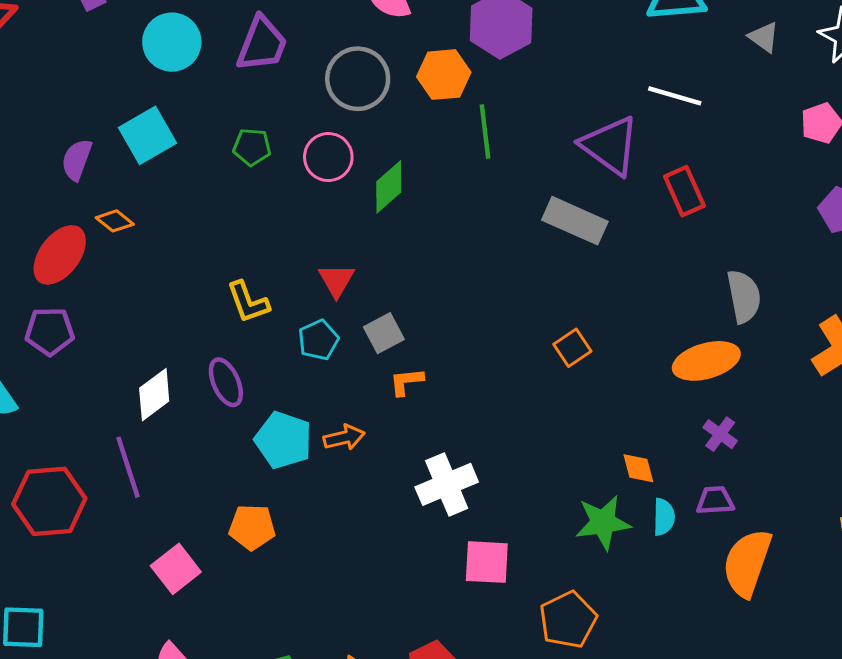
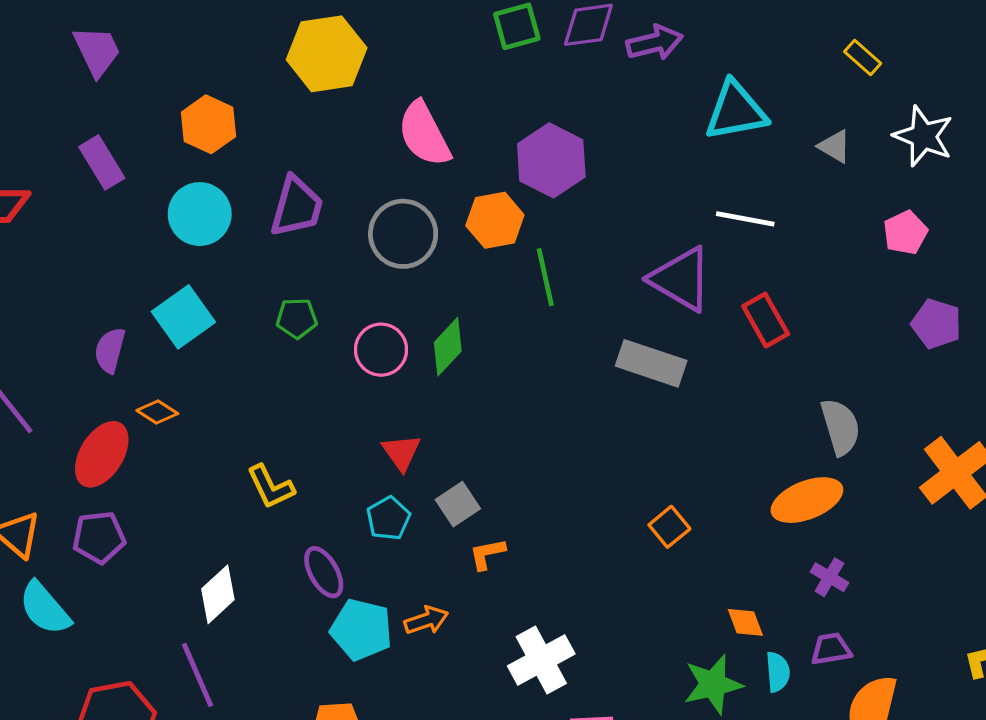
pink circle: (328, 157) -> (381, 350), moved
yellow L-shape: (248, 302) -> (271, 487), moved
orange square: (572, 348) -> (669, 527), moved
purple ellipse: (226, 382) -> (324, 572), moved

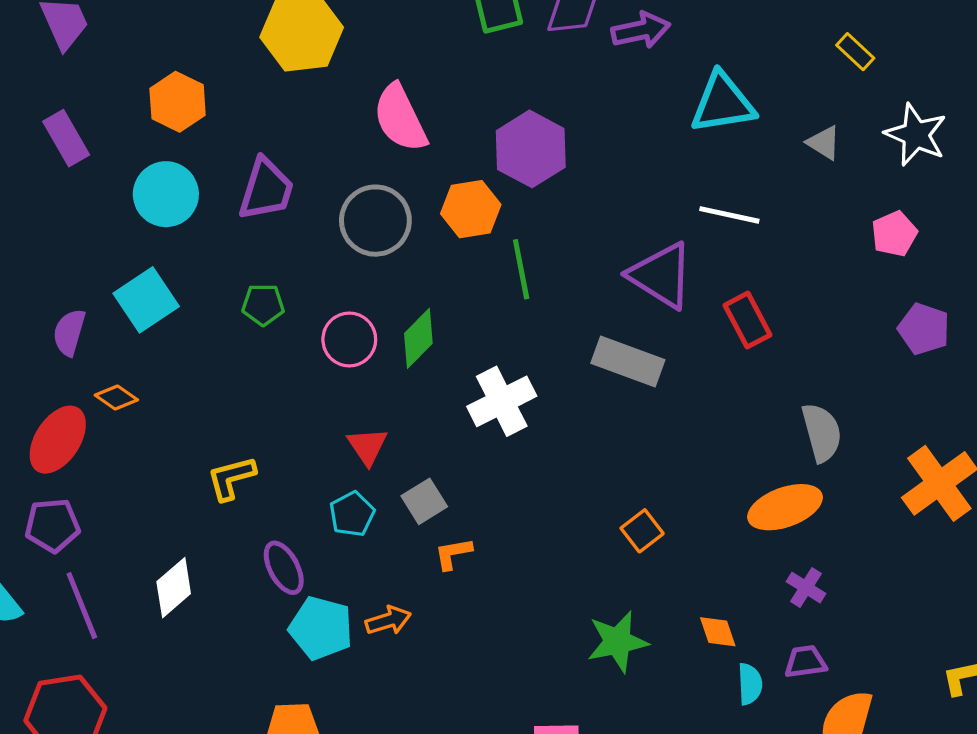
yellow L-shape: (271, 487) -> (231, 478), turned 99
white cross: (541, 660) -> (502, 401), moved
purple line: (197, 675) -> (82, 606), moved
green star: (713, 684) -> (618, 642), moved

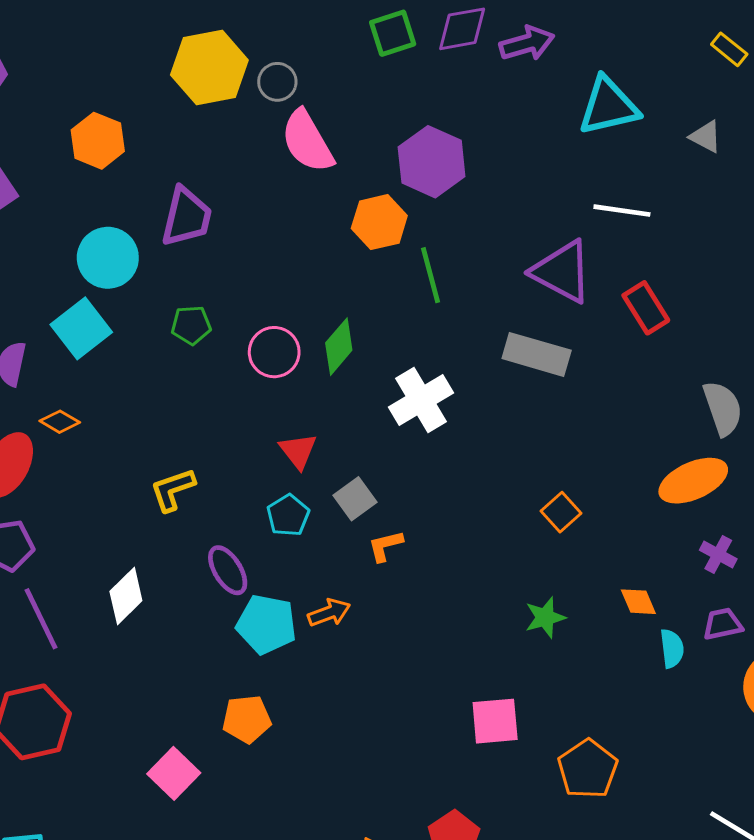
cyan circle: (166, 194) -> (108, 258), moved
gray circle: (375, 221) -> (277, 82), moved, size x0.6
green star: (618, 642) -> (545, 617), size x0.7

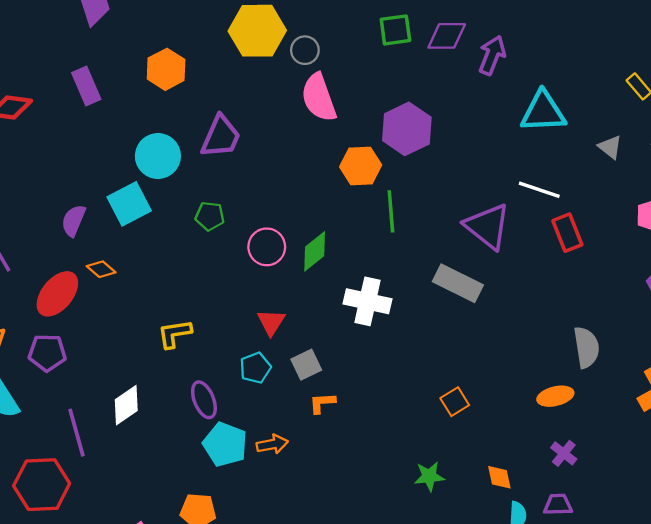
purple arrow: (527, 43) -> (492, 55), turned -63
red rectangle: (646, 308) -> (567, 233), moved
white cross: (421, 400) -> (367, 301), turned 33
orange ellipse: (693, 481) -> (555, 396), size x0.7
purple line: (41, 619) -> (76, 433), moved

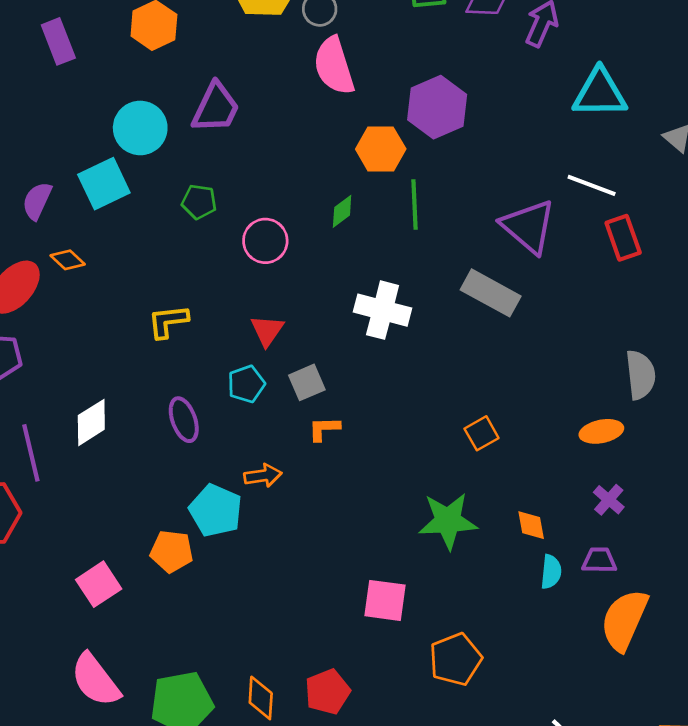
green diamond: (315, 251) -> (342, 211), moved, size x0.7
yellow L-shape: (174, 334) -> (168, 321), moved
cyan pentagon: (225, 444) -> (216, 510), moved
green star: (429, 476) -> (448, 521), size x1.6

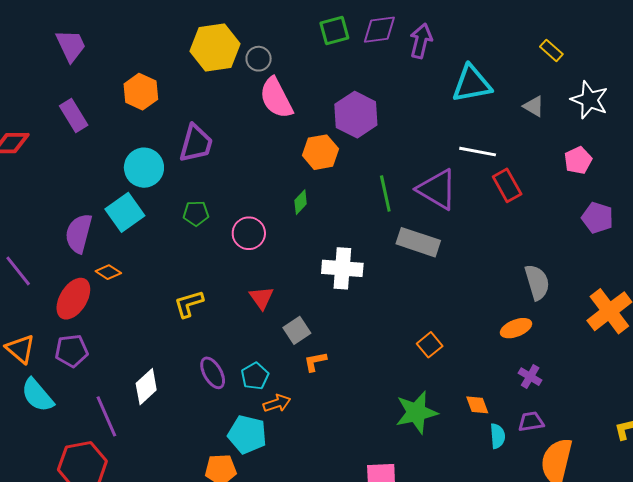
purple semicircle: (37, 201) -> (79, 233), size x1.4
green line: (414, 204) -> (385, 193), moved
cyan pentagon: (246, 384) -> (255, 376), moved

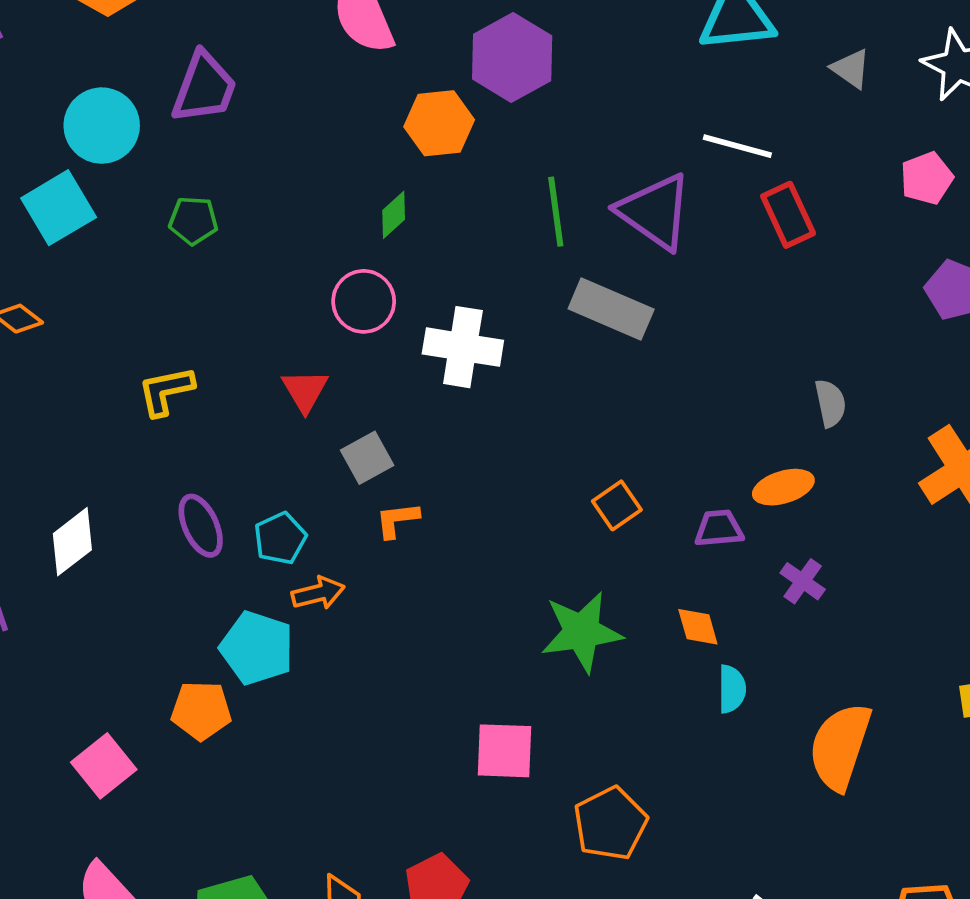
pink circle: (249, 233) -> (364, 301), moved
gray semicircle: (537, 282) -> (830, 403), size x0.7
purple trapezoid: (531, 422) -> (719, 528), moved

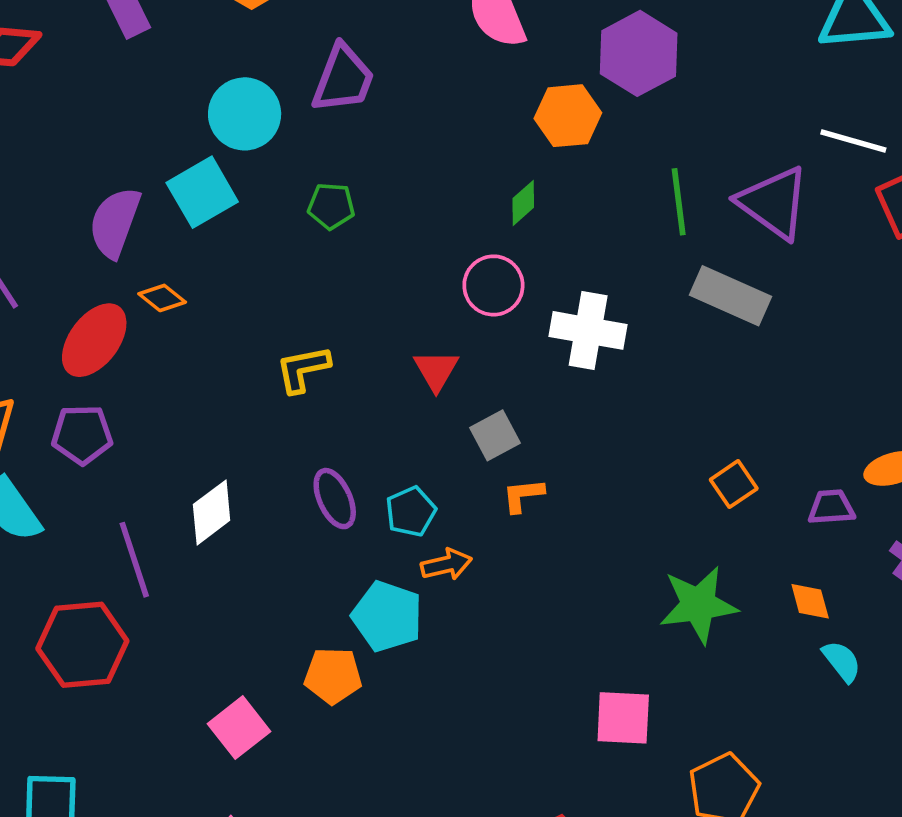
cyan semicircle: (732, 689) -> (842, 661), turned -39

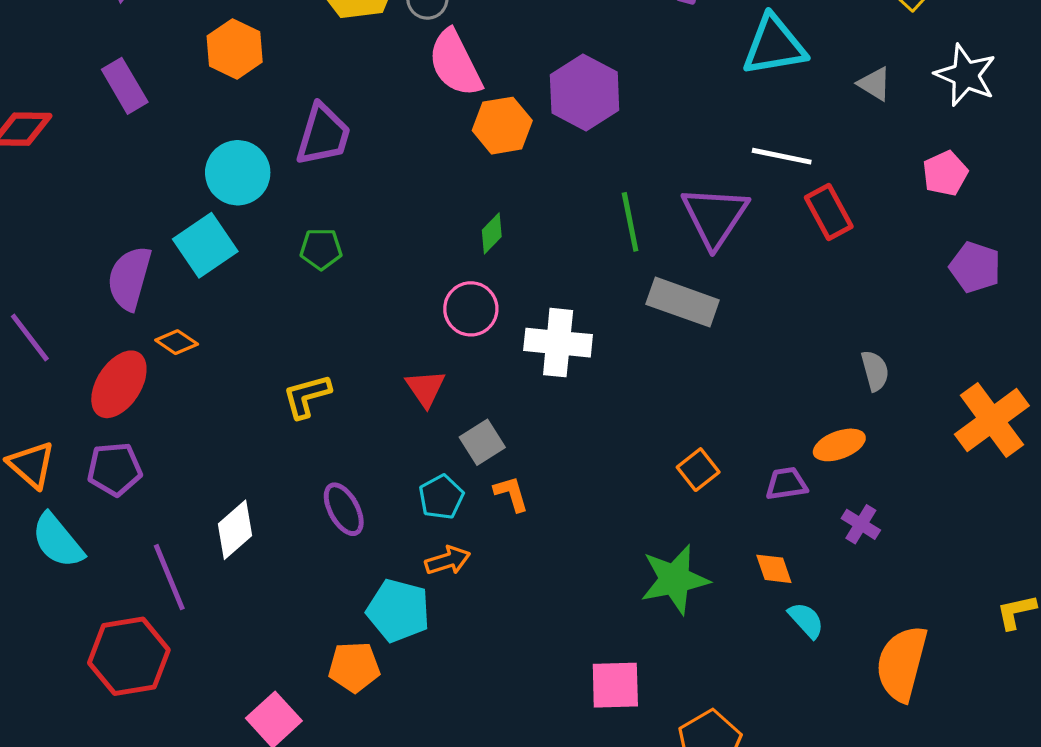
orange hexagon: (568, 116) -> (502, 126), moved
purple triangle: (774, 203) -> (715, 217), turned 32
orange L-shape: (523, 495) -> (511, 494), turned 84
cyan pentagon: (411, 512) -> (441, 497), moved

